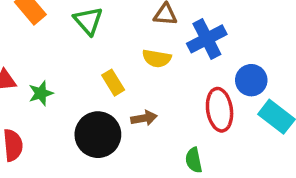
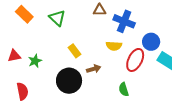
blue cross: (207, 39) -> (124, 21), turned -35
yellow semicircle: (157, 58) -> (114, 46), moved
red ellipse: (220, 110) -> (135, 60), turned 40

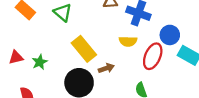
yellow rectangle: (75, 51) -> (84, 49), size x1.6

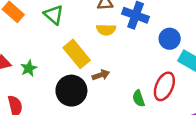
yellow semicircle: (128, 41) -> (106, 30), moved
red ellipse: (153, 56) -> (164, 86), moved

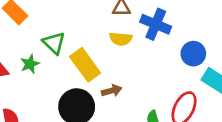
green triangle: (54, 15) -> (54, 43), moved
green star: (29, 68) -> (30, 64), moved

